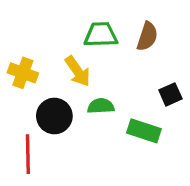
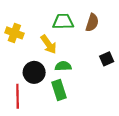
yellow cross: (23, 73) -> (14, 33), moved
green rectangle: (144, 131) -> (59, 90), moved, turned 54

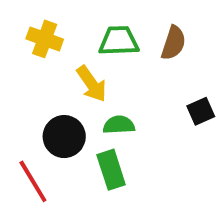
yellow cross: (14, 33) -> (45, 39), moved
red line: (18, 96) -> (33, 181), turned -30

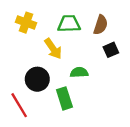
black square: (201, 111) -> (111, 50), moved
green semicircle: (119, 125) -> (79, 72), moved

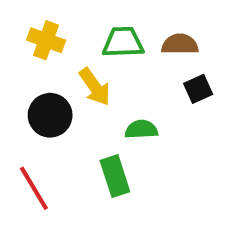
brown semicircle: (101, 25) -> (180, 44), turned -108
black circle: (37, 79) -> (50, 115), moved

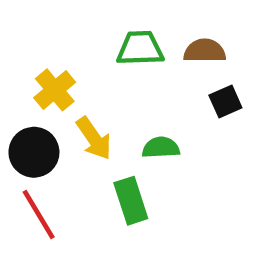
yellow cross: (46, 40) -> (55, 90), moved, turned 30
yellow arrow: (95, 87) -> (94, 138), moved
black circle: (50, 115) -> (34, 152), moved

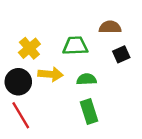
green trapezoid: (140, 48) -> (75, 46), moved
yellow arrow: (94, 138) -> (51, 74), turned -50
green rectangle: (131, 201) -> (89, 112), moved

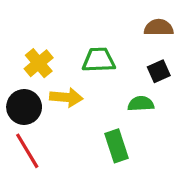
brown semicircle: (110, 27) -> (159, 28), moved
green semicircle: (87, 79) -> (141, 104), moved

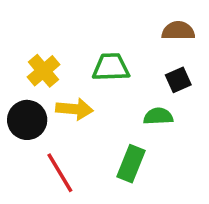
green rectangle: (117, 146) -> (131, 164), turned 40
red line: (27, 151) -> (60, 173), moved

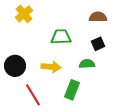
yellow cross: (44, 71) -> (24, 14), moved
yellow arrow: (74, 109) -> (51, 67), moved

